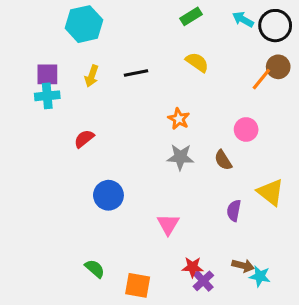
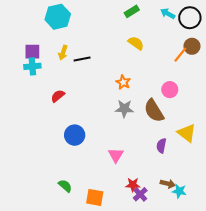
black line: (136, 73) -> (82, 59), moved
brown semicircle: (223, 160) -> (154, 111), size x1.6

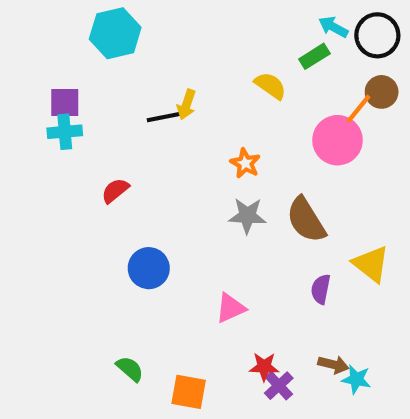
green rectangle: (132, 11) -> (314, 56), moved
yellow arrow: (63, 53) -> (186, 105), moved
pink circle: (170, 90) -> (337, 140), moved, size x1.5
pink triangle: (116, 155) -> (231, 308), turned 35

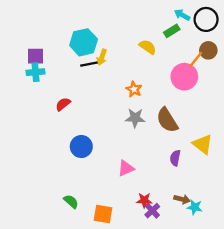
cyan hexagon: (115, 33) -> (84, 42), moved

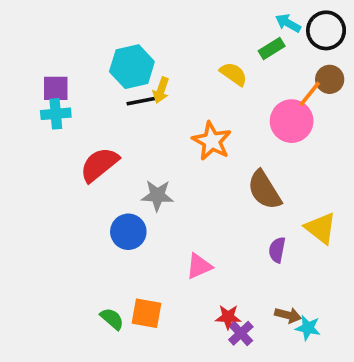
orange star: (134, 89) -> (212, 141), size x1.5
red semicircle: (63, 104) -> (99, 165), size x1.6
gray star: (135, 118) -> (157, 195), moved
orange square: (103, 214) -> (146, 313), moved

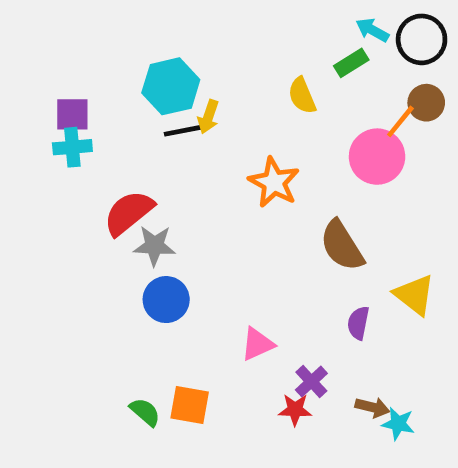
yellow semicircle: (234, 74) -> (302, 96), turned -148
gray star: (157, 195) -> (154, 246), moved
purple cross: (241, 333) -> (311, 382), moved

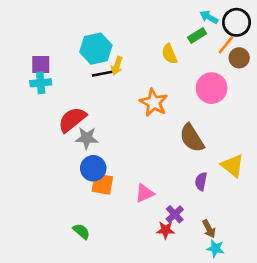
orange line: (400, 121) -> (226, 45), moved
orange square: (190, 405) -> (102, 184), moved
brown arrow: (372, 407) -> (209, 229), turned 48
cyan star: (398, 424) -> (215, 248), moved

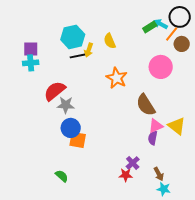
cyan arrow: (209, 17) -> (161, 24), moved
yellow semicircle: (169, 54) -> (110, 41), moved
pink triangle: (144, 193) -> (156, 126), moved

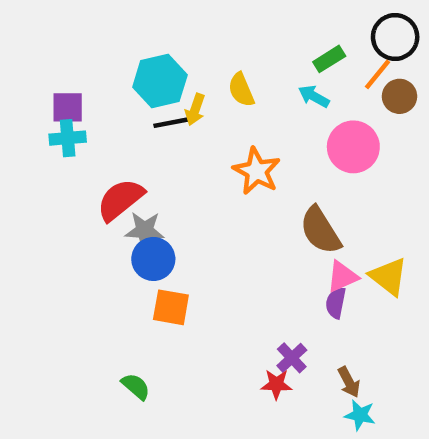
cyan arrow: (161, 24) -> (314, 96), moved
blue circle: (71, 128) -> (153, 259), moved

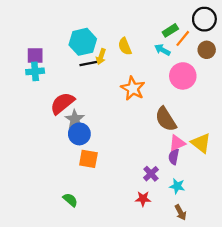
orange line: (378, 74) -> (183, 38), moved
gray star: (145, 230) -> (75, 119), turned 30
purple cross: (292, 358) -> (151, 174), moved
brown arrow: (349, 382) -> (181, 212), moved
cyan star: (360, 415) -> (177, 186), moved

